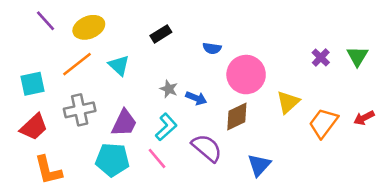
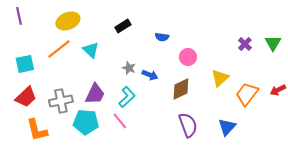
purple line: (46, 21) -> (19, 16), moved, turned 30
pink circle: (246, 75) -> (188, 57), size x0.6
gray cross: (80, 110) -> (61, 101), moved
purple semicircle: (207, 148) -> (188, 125), moved, turned 30
blue triangle: (259, 165) -> (227, 127), moved

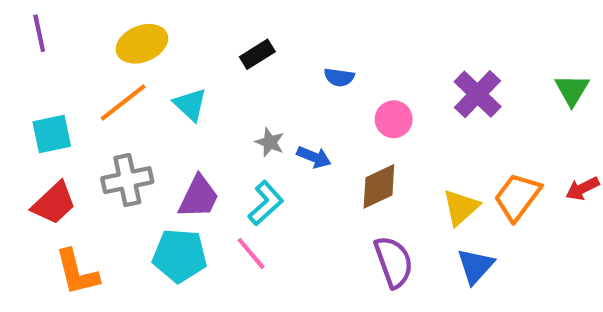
purple cross: (245, 44) -> (478, 94), moved, size x1.6
yellow triangle: (220, 78) -> (461, 207), moved
gray cross: (61, 101) -> (127, 180), moved

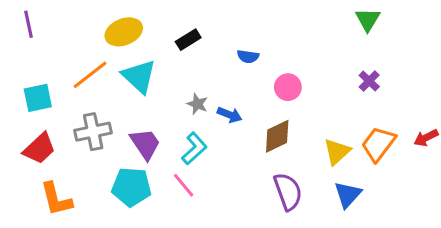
yellow ellipse: (142, 44) -> (124, 32), moved
green triangle: (572, 90) -> (368, 20), moved
purple cross: (478, 94) -> (369, 81), moved, size x0.6
cyan triangle: (190, 105) -> (139, 76), size x1.4
purple trapezoid: (199, 197) -> (145, 144), turned -60

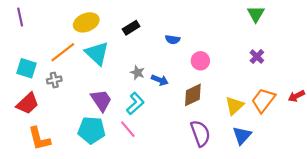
cyan square: (38, 98) -> (26, 68), turned 30
gray cross: (93, 132) -> (54, 80), moved, size x0.6

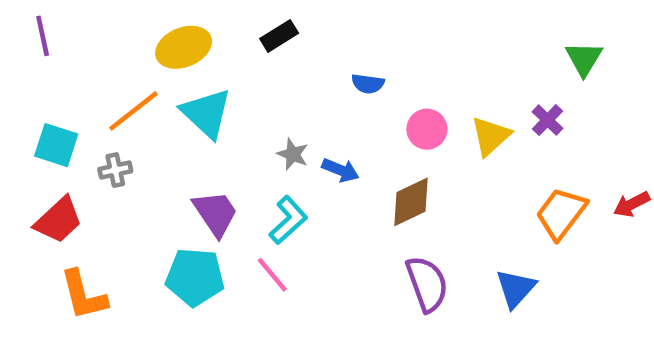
green triangle: (256, 14) -> (584, 59), moved
black rectangle: (131, 28) -> (279, 36), moved
yellow triangle: (235, 106) -> (491, 136), moved

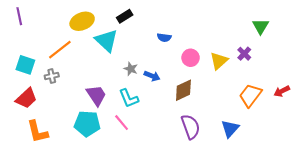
cyan triangle: (206, 113) -> (106, 41), moved
cyan L-shape: (288, 220) -> (129, 98), turned 110

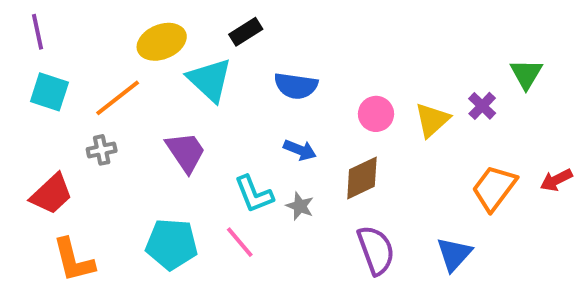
green triangle: (260, 26) -> (526, 74), moved
blue semicircle: (164, 37) -> (296, 86), moved, size x1.5
cyan square: (25, 65) -> (49, 92), moved
gray star: (131, 69) -> (300, 206), moved
purple trapezoid: (96, 95) -> (186, 152), moved

